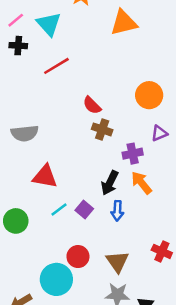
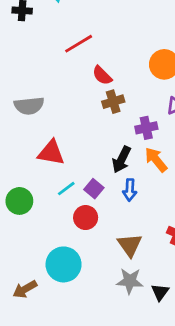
red line: (56, 66) -> (79, 44), moved
brown cross: (102, 129) -> (113, 102), turned -36
red circle: (78, 257) -> (86, 218), moved

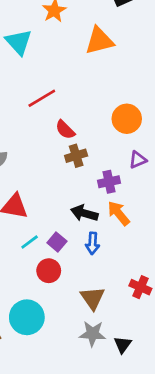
black arrow: (121, 160) -> (84, 213), turned 80

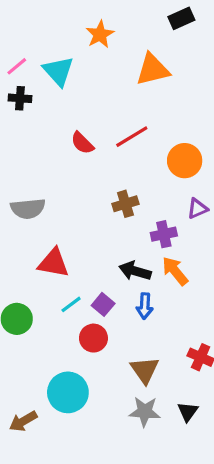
red line: (42, 98) -> (132, 137), moved
red semicircle: (65, 130) -> (82, 143), moved
black triangle: (123, 345) -> (188, 412), moved

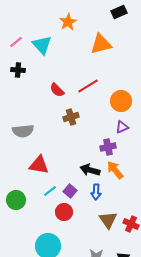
black cross: (20, 98) -> (18, 70), moved
brown cross: (125, 204) -> (71, 117), moved
purple triangle: (197, 209) -> (122, 127), moved
brown triangle: (145, 370) -> (108, 220), moved

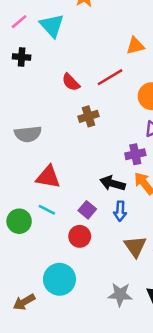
orange triangle: (101, 44) -> (135, 46), moved, size x0.7
cyan line: (50, 191) -> (47, 210), moved, turned 64

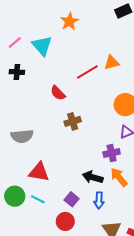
red line: (110, 77) -> (87, 72), moved
green circle: (19, 221) -> (15, 196), moved

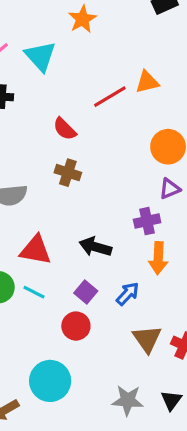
brown cross: (73, 121) -> (68, 173), moved, turned 35
black arrow: (93, 177) -> (95, 247), moved
orange arrow: (119, 177) -> (158, 258), turned -138
blue arrow: (99, 200) -> (128, 294), turned -140

